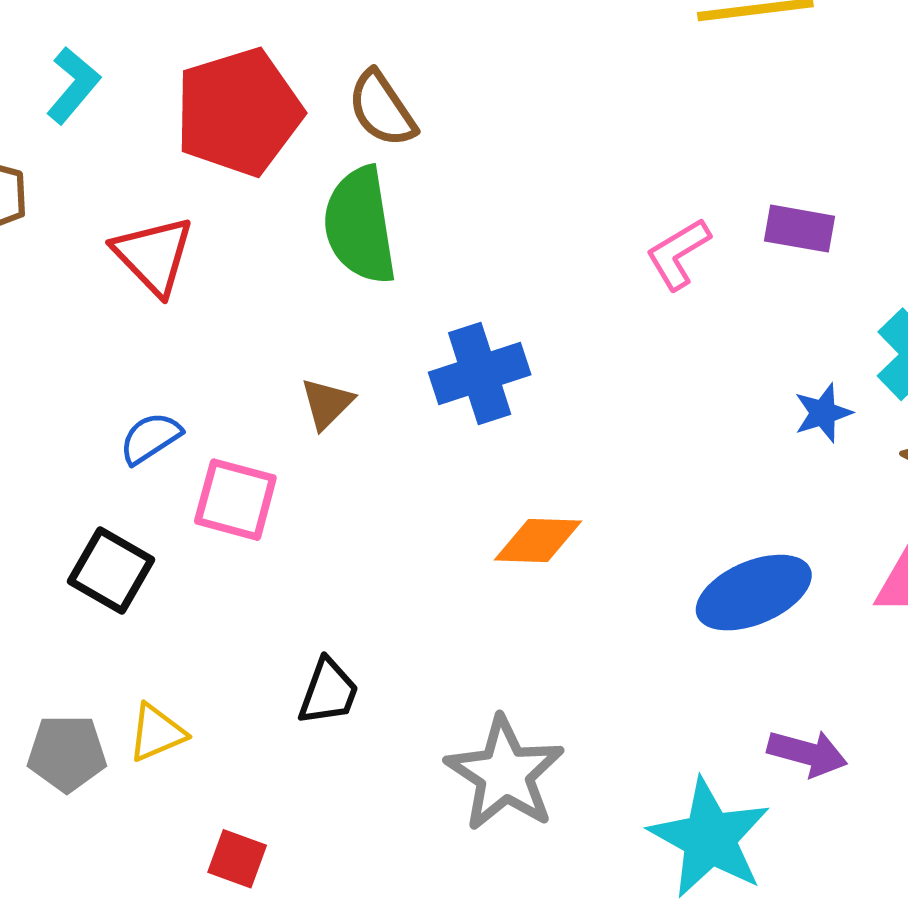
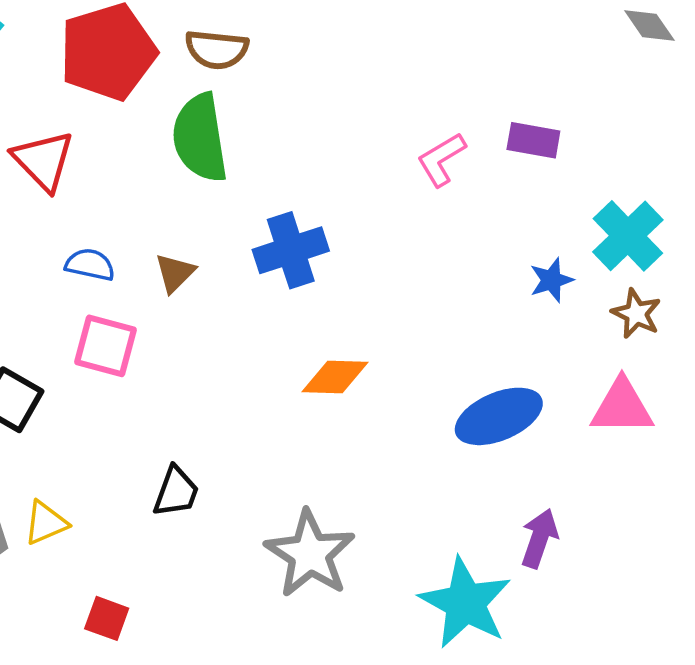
brown semicircle: (382, 109) -> (217, 49), turned -50
blue semicircle: (150, 438) -> (90, 265), moved, turned 45
purple arrow: (807, 753) -> (539, 538), turned -86

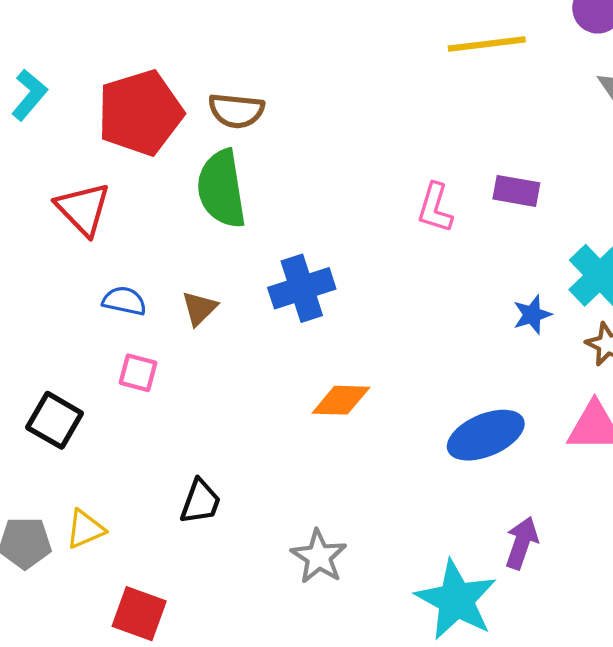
pink L-shape: (441, 159) -> (435, 208), turned -42
pink square: (106, 346) -> (138, 373), size x0.7
gray star: (310, 554) -> (319, 557), size x0.7
red square: (107, 618) -> (139, 614), size x1.4

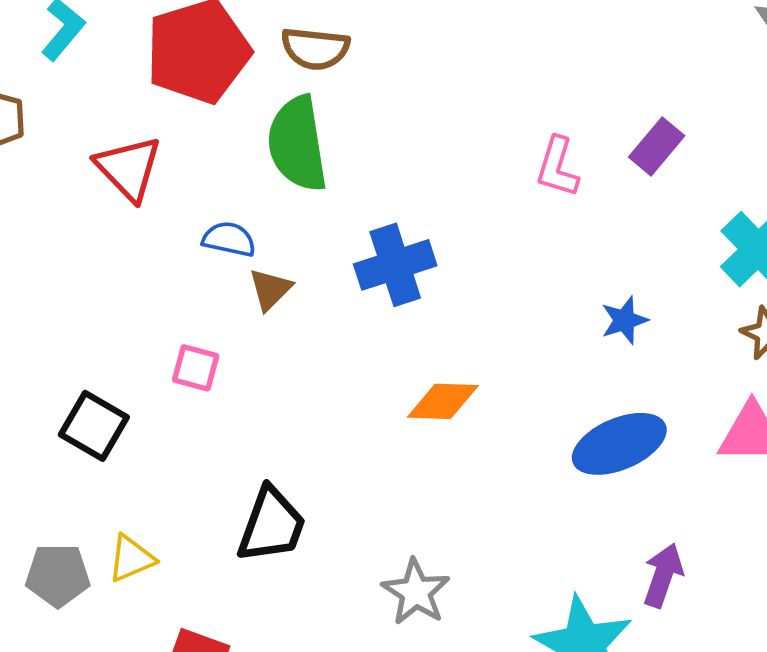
purple rectangle: (516, 191) -> (657, 146), turned -60
blue semicircle: (124, 301) -> (229, 239), moved
blue star: (532, 315) -> (624, 320), moved
black trapezoid: (200, 502) -> (272, 525), size x1.4

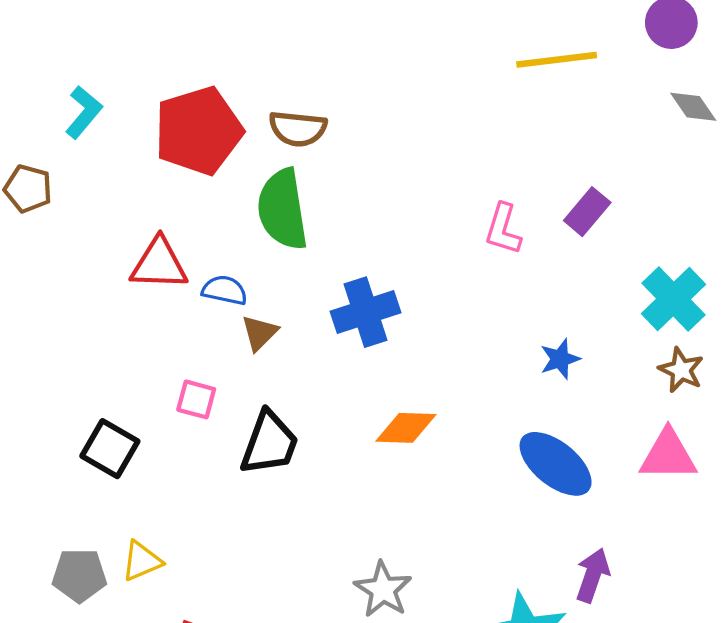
red triangle: (129, 168) -> (159, 264), moved, turned -44
blue ellipse: (619, 444) -> (556, 464), turned 62
black trapezoid: (272, 525) -> (269, 443), moved

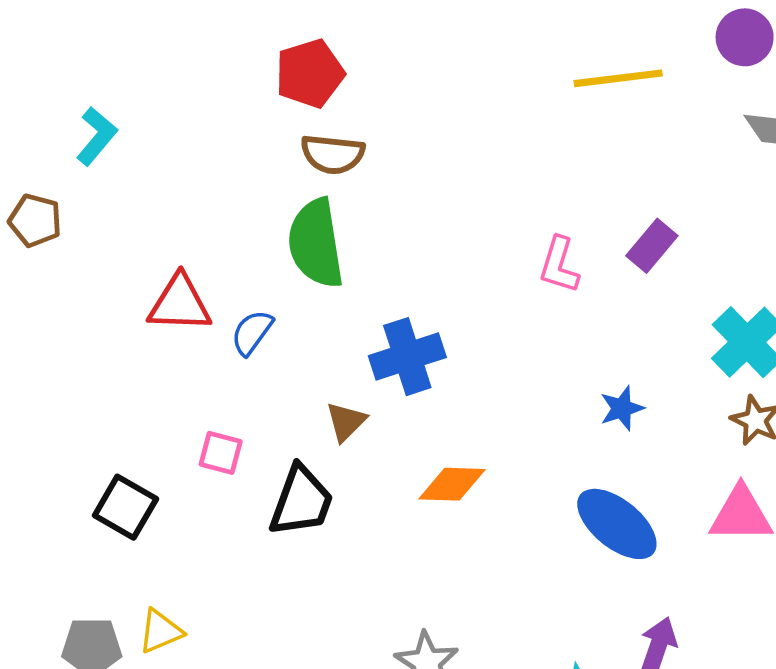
red pentagon: (198, 131) -> (310, 73), moved, size x0.7
blue semicircle: (225, 290) -> (252, 332), turned -66
brown triangle: (260, 333) -> (346, 422), moved

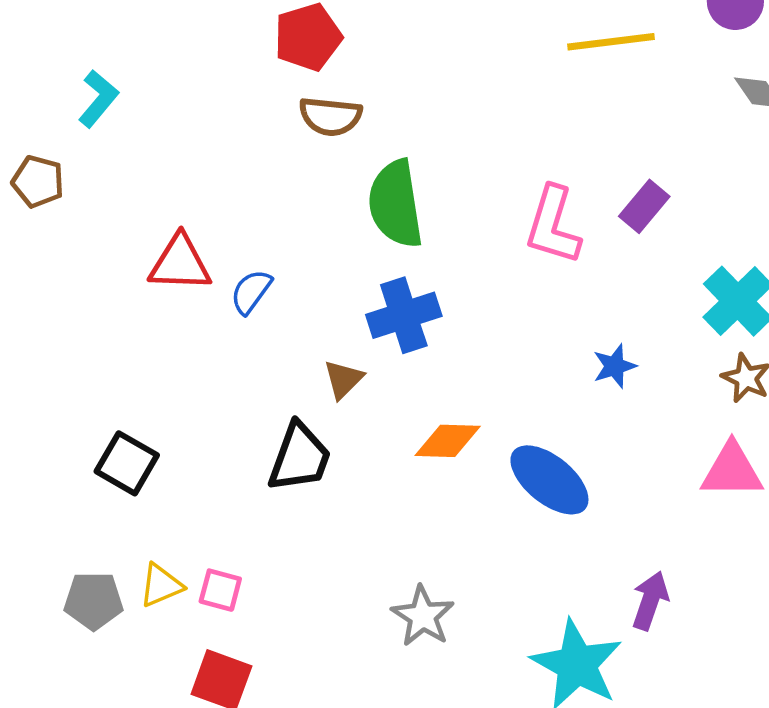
green semicircle: (316, 243) -> (396, 204), moved
pink L-shape: (559, 265) -> (553, 225), size x1.4
pink square: (221, 453) -> (220, 590), moved
blue ellipse: (617, 524) -> (549, 480), moved

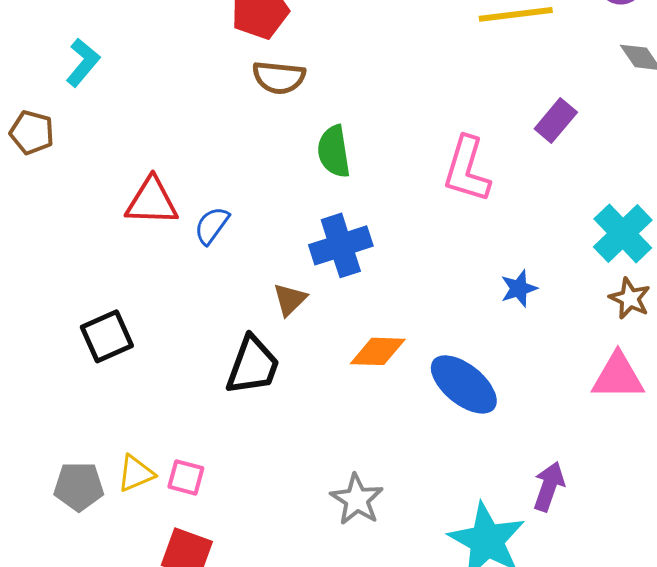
green semicircle: (396, 204) -> (334, 151), size x0.7
purple rectangle: (644, 206) -> (556, 120), moved
black square: (127, 463) -> (107, 336), moved, turned 36

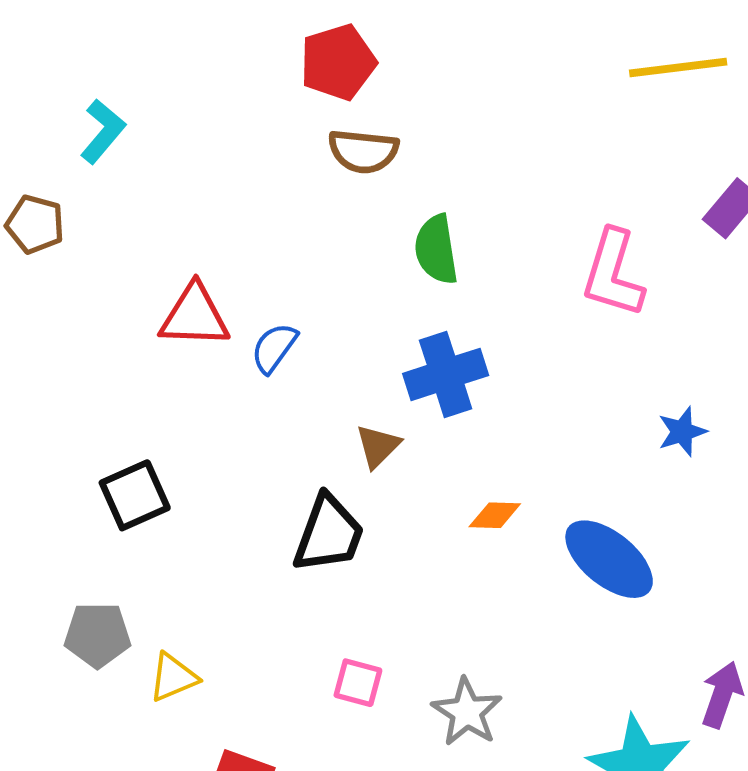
orange diamond: (378, 351) -> (495, 515), size x0.7
pink square: (186, 477) -> (358, 683), moved
gray pentagon: (79, 486) -> (97, 635), moved

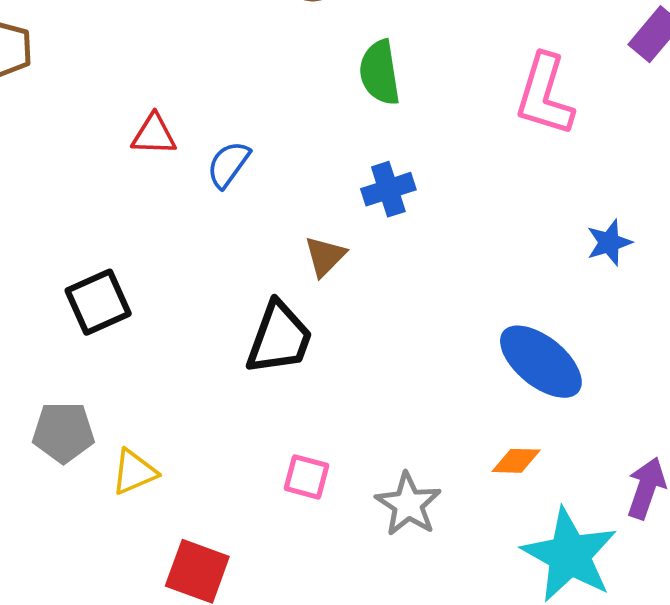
red triangle: (194, 316) -> (154, 135), size x0.7
blue cross: (446, 374) -> (388, 189), size x0.7
orange diamond: (495, 515) -> (516, 461), moved

